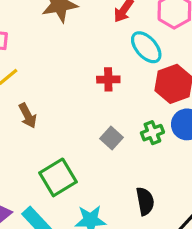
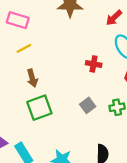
green square: (58, 177) -> (39, 108), moved

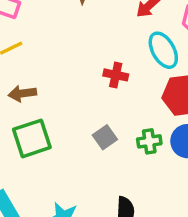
brown arrow: (32, 78) -> (22, 93), turned 96

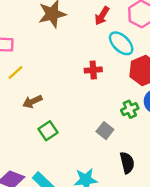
gray square: (105, 137) -> (105, 131), moved
green square: (32, 138) -> (48, 131), size x0.7

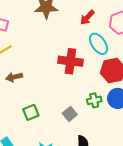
red cross: (93, 70) -> (70, 61), size x1.6
green square: (48, 131) -> (31, 112), moved

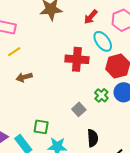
green cross: (94, 100) -> (101, 95), turned -32
green square: (31, 112) -> (41, 127), moved, turned 35

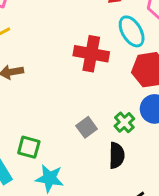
green cross: (101, 95) -> (124, 122), moved
black semicircle: (93, 138) -> (117, 155), moved

